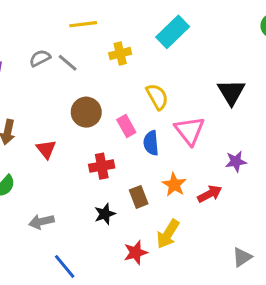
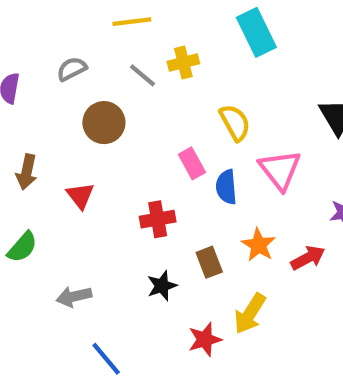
cyan rectangle: (173, 32) -> (256, 32), turned -72
gray line: (68, 63) -> (143, 75), moved
brown circle: (86, 112) -> (104, 123), moved

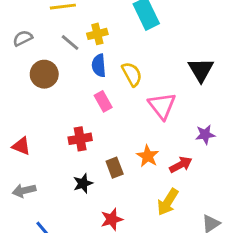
blue semicircle: (226, 187) -> (99, 66), moved
red triangle: (80, 196) -> (21, 146), moved, turned -30
yellow arrow: (250, 314) -> (168, 202), moved

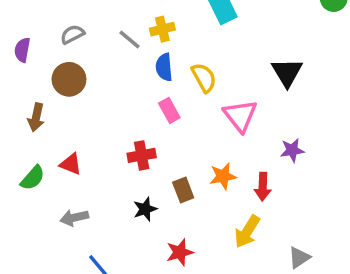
brown circle: (44, 74) -> (69, 79), moved
orange star: (148, 156) -> (223, 176), turned 30
red arrow: (181, 165) -> (263, 187), turned 120

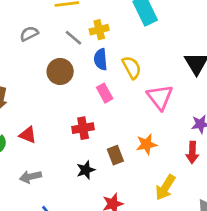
brown circle: (69, 79) -> (60, 71), moved
red arrow: (263, 187) -> (192, 152), moved

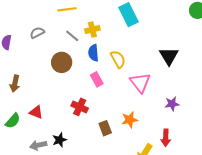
red cross: (83, 128) -> (80, 107), turned 35
red arrow: (192, 152) -> (166, 138), moved
black star: (86, 170) -> (59, 140), moved

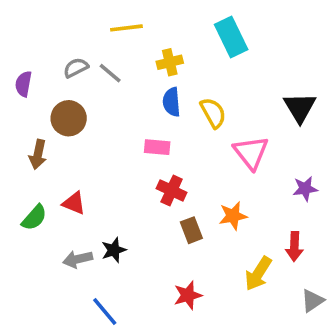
gray line: (72, 36) -> (110, 73), moved
brown circle: (62, 62) -> (69, 118), moved
pink rectangle: (97, 79) -> (157, 147), moved, turned -56
red cross: (80, 107) -> (172, 190), moved

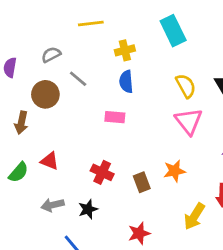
gray line: (110, 73) -> (78, 79), moved
yellow semicircle: (213, 113) -> (186, 86), moved
red cross: (172, 190) -> (102, 172), moved
black star: (114, 250) -> (88, 209), moved

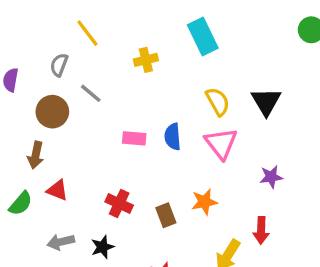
yellow line: (91, 23) -> (87, 33), moved, turned 60
gray semicircle: (51, 55) -> (59, 65), turned -42
blue semicircle: (126, 82) -> (173, 137), moved
brown arrow: (21, 123) -> (36, 155), moved

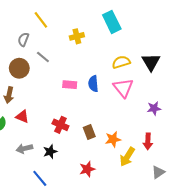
yellow semicircle: (218, 102) -> (121, 62), turned -78
orange star: (204, 202) -> (113, 139), moved

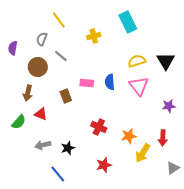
red cross: (60, 125) -> (99, 127), moved
brown rectangle: (89, 132) -> (66, 96), moved

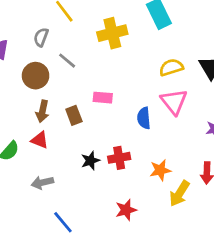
yellow cross: (94, 36) -> (112, 33), size x1.5
blue semicircle: (110, 82) -> (144, 118), moved
brown arrow: (28, 93) -> (42, 111), moved
red cross: (99, 127) -> (119, 158), turned -35
black star: (68, 148) -> (90, 161), moved

